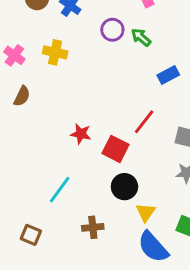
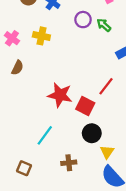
red star: (81, 134) -> (60, 95), size x1.6

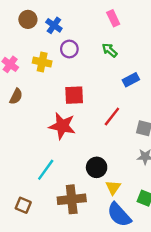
purple circle: (83, 20) -> (69, 49), moved
red square: (85, 106) -> (74, 95), moved, turned -30
brown cross: (69, 163) -> (72, 199), size x1.6

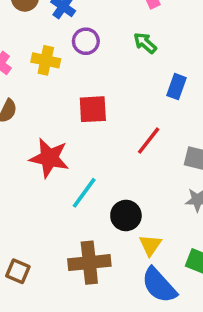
blue rectangle: (131, 80) -> (176, 87), turned -42
red star: (62, 126) -> (49, 158), moved
cyan line: (46, 170) -> (84, 193), moved

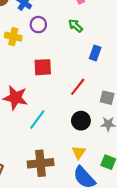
black circle: (126, 215) -> (81, 121), moved

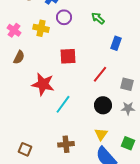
brown cross: (41, 163) -> (66, 144), size x0.7

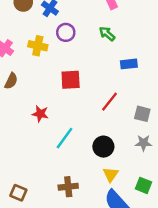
blue rectangle: (116, 43) -> (129, 64), turned 64
red star: (43, 84) -> (40, 114), size x0.6
black circle: (103, 105) -> (103, 147), moved

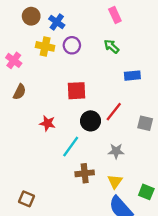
yellow cross: (38, 46) -> (45, 46), moved
gray star: (143, 143) -> (116, 151), moved
black circle: (103, 147) -> (90, 121), moved
brown cross: (68, 187) -> (85, 173), moved

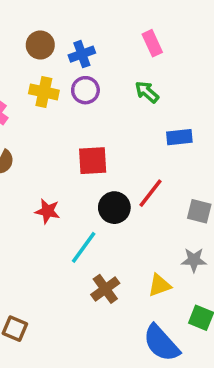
brown circle: (31, 16) -> (40, 45), moved
blue cross: (57, 22) -> (82, 54), moved, turned 35
gray star: (116, 151) -> (194, 260), moved
brown cross: (85, 173) -> (105, 289), turned -30
yellow triangle: (115, 181) -> (160, 285), moved, turned 35

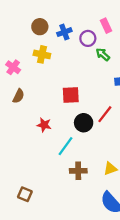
purple circle: (85, 90) -> (88, 38), moved
brown cross: (105, 289) -> (78, 171), turned 35

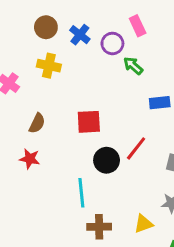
blue cross: (64, 32) -> (80, 35), turned -32
brown semicircle: (18, 96) -> (37, 123), moved
red star: (44, 125) -> (30, 159), moved
cyan line: (65, 146) -> (81, 193), turned -42

